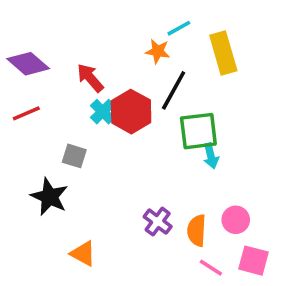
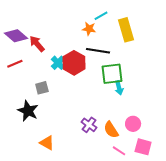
red arrow: (90, 78) -> (37, 44), moved
black line: (174, 90) -> (98, 51), turned 70
gray square: (74, 156) -> (42, 88), turned -32
orange semicircle: (197, 230) -> (111, 130), turned -36

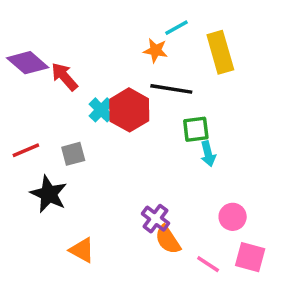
red line: (15, 64) -> (26, 150), moved
green square: (112, 74) -> (196, 129), size x0.7
orange semicircle: (111, 130) -> (168, 240), moved

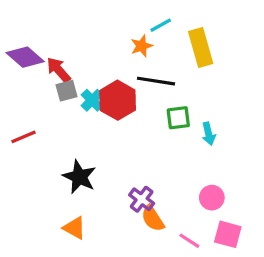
orange star: (156, 50) -> (142, 46), turned -30
gray square: (73, 154) -> (67, 91), moved
cyan arrow: (208, 154) -> (209, 134), moved
black star: (49, 194) -> (79, 177), moved

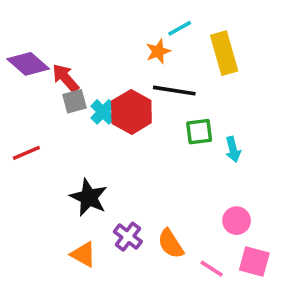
purple cross: (142, 199) -> (128, 237), moved

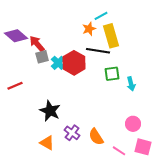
yellow rectangle: (224, 53) -> (111, 36), moved

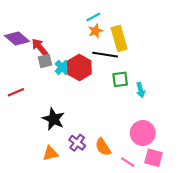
cyan line: (101, 16) -> (93, 17), moved
pink circle: (133, 124) -> (143, 133), size x1.5
orange triangle: (47, 143) -> (50, 153), turned -42

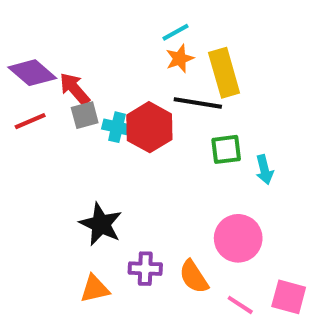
cyan cross: (62, 67) -> (117, 127), turned -32
red line: (16, 92) -> (30, 121), moved
pink circle: (143, 133) -> (238, 238), moved
purple cross: (77, 143) -> (145, 269), turned -35

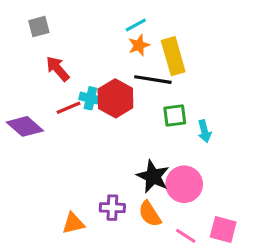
purple diamond: (32, 73) -> (25, 126), moved
gray square: (85, 115) -> (39, 27), moved
red line: (30, 121) -> (69, 108), moved
black star: (101, 224) -> (153, 176), moved

